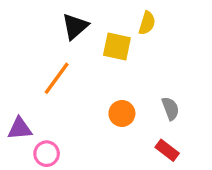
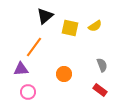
yellow semicircle: (147, 23) -> (95, 26), moved, turned 40
orange circle: (122, 113) -> (64, 74), moved
purple triangle: (20, 129) -> (21, 69), moved

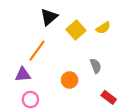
yellow square: (70, 28) -> (76, 30), turned 36
gray semicircle: (102, 65) -> (96, 66), moved

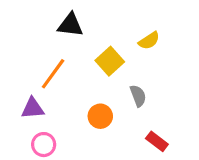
black triangle: (49, 17) -> (70, 25), turned 48
yellow square: (76, 30) -> (110, 61), moved

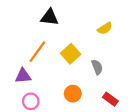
yellow square: (110, 61) -> (71, 54), moved
orange circle: (100, 116) -> (73, 94), moved

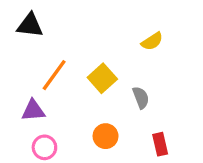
black triangle: (50, 17) -> (30, 25), moved
red rectangle: (110, 99) -> (160, 144), turned 40

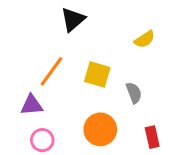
black triangle: (30, 25) -> (73, 19), moved, turned -48
yellow square: (102, 78) -> (97, 74), turned -32
orange circle: (106, 136) -> (100, 129), size x1.4

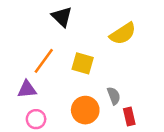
black triangle: (73, 19) -> (62, 17), turned -35
yellow semicircle: (145, 39) -> (123, 34), size x1.5
gray semicircle: (134, 93) -> (114, 96), moved

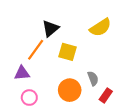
black triangle: (62, 17) -> (51, 29), moved, turned 36
red rectangle: (129, 117) -> (106, 95), turned 48

